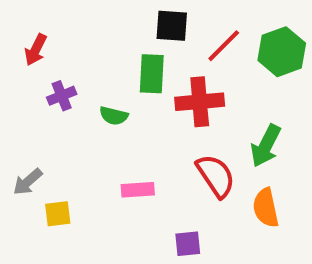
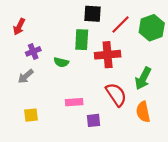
gray arrow: (28, 182) -> (26, 76), moved
purple square: (188, 244) -> (94, 120), moved

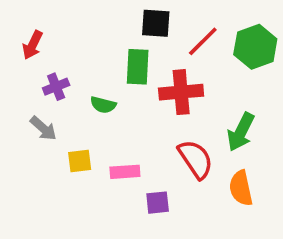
gray arrow: (26, 76) -> (43, 128), turned -98
yellow square: (31, 115) -> (80, 161), moved

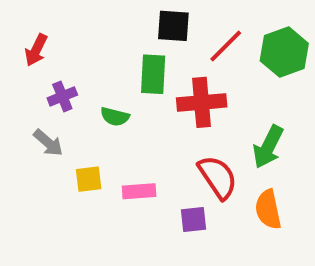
purple square: (158, 203) -> (193, 219), moved

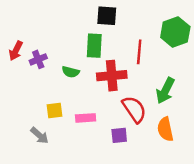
red line: (226, 46) -> (139, 52), moved, turned -40
red arrow: (36, 50) -> (16, 51), moved
red cross: (202, 102) -> (112, 76), moved
gray arrow: (48, 143) -> (39, 135), moved

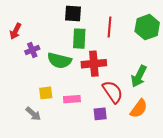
black square: (107, 16) -> (73, 13), moved
red arrow: (16, 51) -> (16, 31), moved
red line: (139, 52) -> (110, 27), moved
green semicircle: (71, 72) -> (59, 61), size x1.6
orange semicircle: (165, 129) -> (139, 109), turned -132

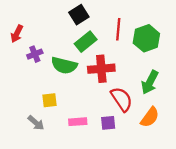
black square: (73, 13) -> (79, 15), turned -36
green hexagon: (147, 27) -> (146, 38), moved
green rectangle: (79, 39) -> (86, 42), turned 48
pink rectangle: (72, 99) -> (78, 122), moved

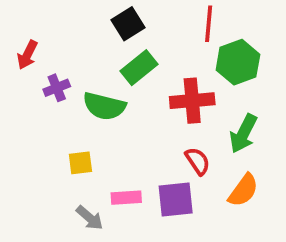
red line: (118, 29) -> (209, 24), moved
red cross: (101, 69) -> (192, 101), moved
red semicircle: (122, 99) -> (198, 161), size x0.7
gray arrow: (36, 123) -> (90, 218), moved
purple square: (108, 123) -> (176, 199), size x1.5

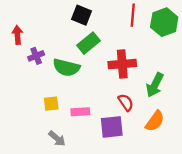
black square: (128, 24) -> (81, 15), turned -36
red arrow: (27, 55) -> (17, 35), turned 150
green hexagon: (238, 62) -> (164, 22), moved
pink rectangle: (126, 198) -> (80, 112), moved

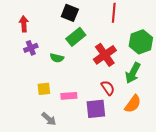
green hexagon: (164, 22) -> (141, 42), moved
red arrow: (17, 35) -> (24, 24), moved
red cross: (122, 64) -> (105, 55), turned -30
green semicircle: (66, 68) -> (57, 58), size x0.6

